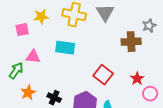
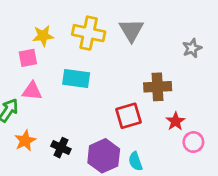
pink square: (22, 30) -> (28, 58), moved
brown cross: (131, 42) -> (158, 87), moved
red square: (103, 75) -> (129, 116), turned 36

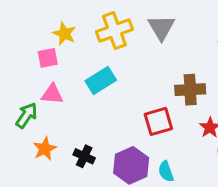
yellow cross: (89, 33) -> (114, 31), turned -32
yellow star: (43, 36) -> (64, 34), turned 30
cyan rectangle: (76, 79) -> (101, 81), turned -40

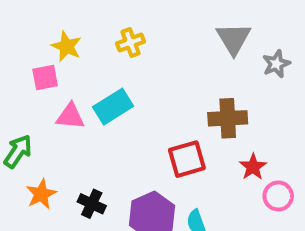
gray triangle: (161, 27) -> (234, 39), moved
yellow cross: (114, 31) -> (131, 43), size x0.6
pink triangle: (52, 94) -> (70, 116), moved

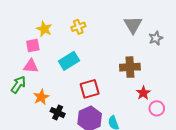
pink triangle: (70, 116) -> (31, 66), moved
red square: (187, 159) -> (90, 89), moved
orange star: (41, 194) -> (41, 97), moved

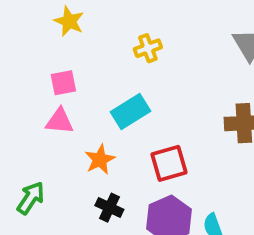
yellow star: (44, 29) -> (69, 21), moved
green arrow: (18, 85) -> (31, 198), moved
orange star: (41, 97) -> (100, 160), moved

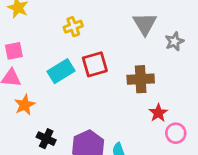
orange star: (100, 160) -> (25, 105), moved
red square: (169, 163) -> (95, 64), moved

